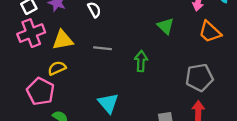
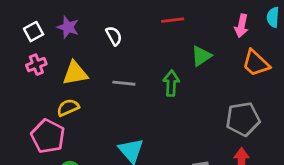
green triangle: (165, 26) -> (201, 56), turned 42
pink cross: (31, 33) -> (36, 65), size x0.6
green arrow: (141, 61) -> (171, 83), moved

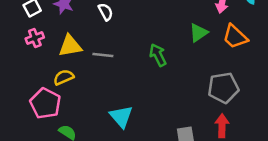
green triangle: (201, 56) -> (198, 33), moved
gray line: (124, 83) -> (103, 55), moved
green arrow: (171, 83) -> (158, 55), turned -30

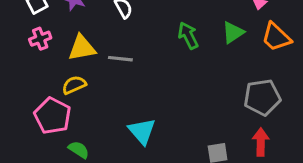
green arrow: (158, 55) -> (188, 36), moved

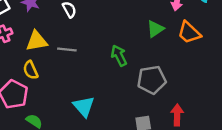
green arrow: (188, 36) -> (119, 56), moved
yellow semicircle: (74, 85) -> (31, 70), turned -90
gray pentagon: (262, 97) -> (152, 80), moved

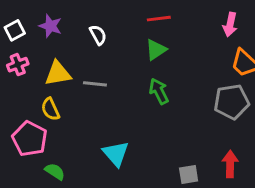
green triangle: (155, 29) -> (156, 50), moved
gray pentagon: (152, 80) -> (232, 102), moved

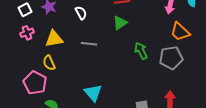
gray line: (95, 84) -> (89, 44), moved
green arrow: (159, 91) -> (141, 51), moved

